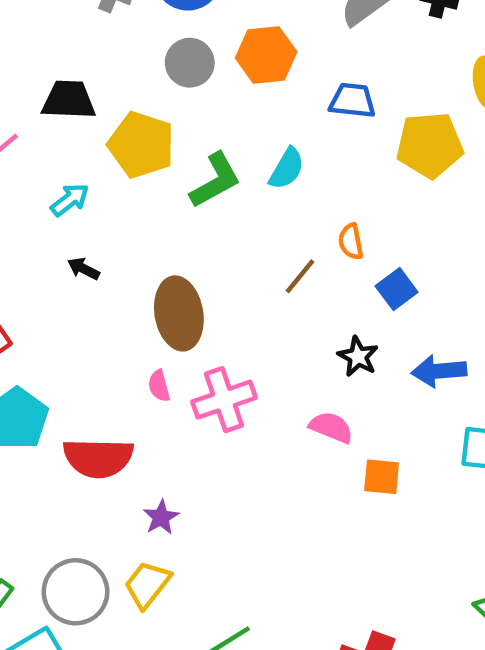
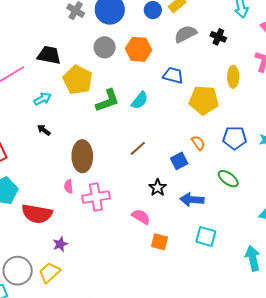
orange semicircle: (351, 242) -> (198, 143), moved, turned 147

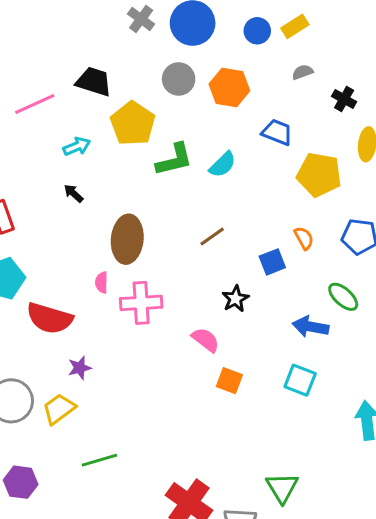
gray semicircle: (185, 34) -> (303, 72), size x0.6
black cross: (218, 37) -> (344, 99), moved
blue arrow: (192, 200) -> (311, 327), moved

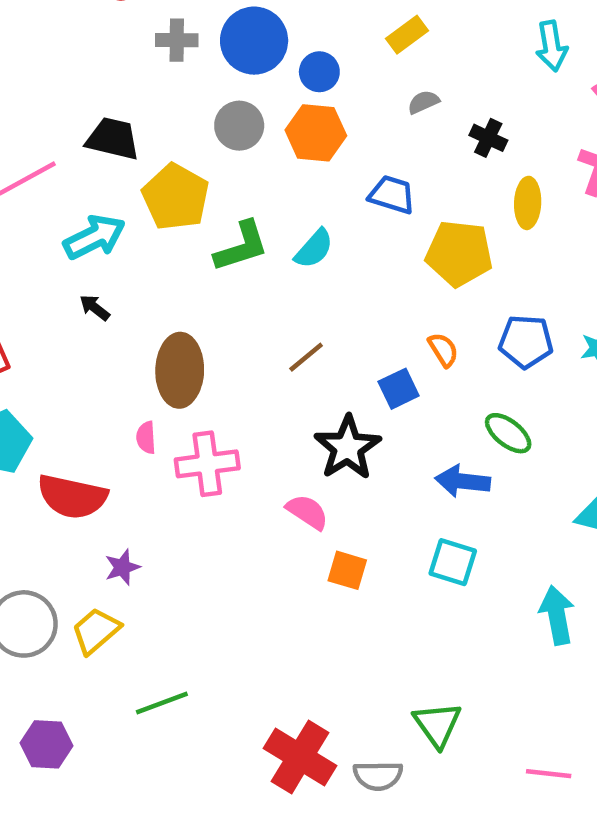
gray cross: (141, 19) -> (177, 40), turned -32
blue circle: (257, 31) -> (319, 72), moved
cyan arrow: (77, 146) -> (94, 237), size x1.5
black star: (235, 299) -> (348, 448), size x1.6

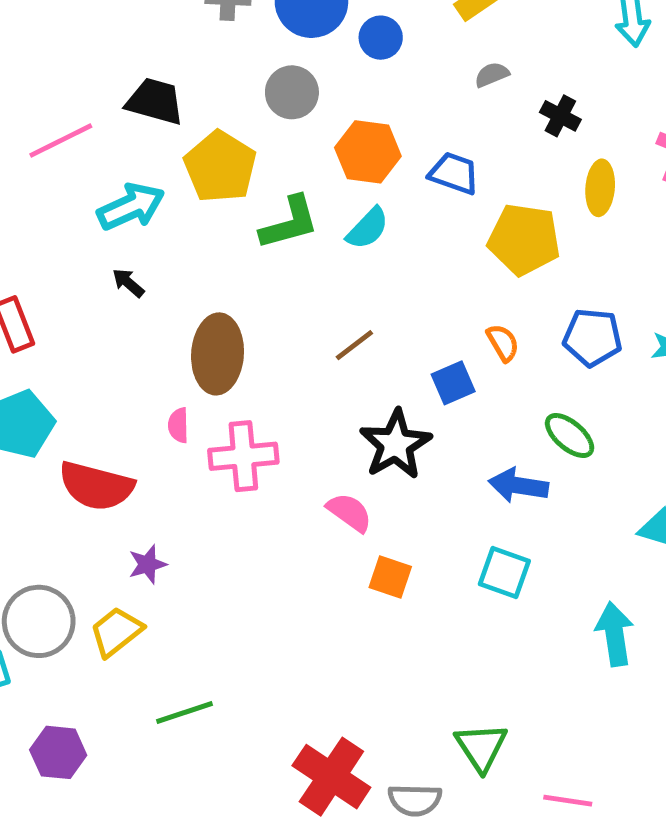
orange hexagon: (316, 133) -> (368, 152), moved
pink line: (549, 774) -> (568, 801), moved

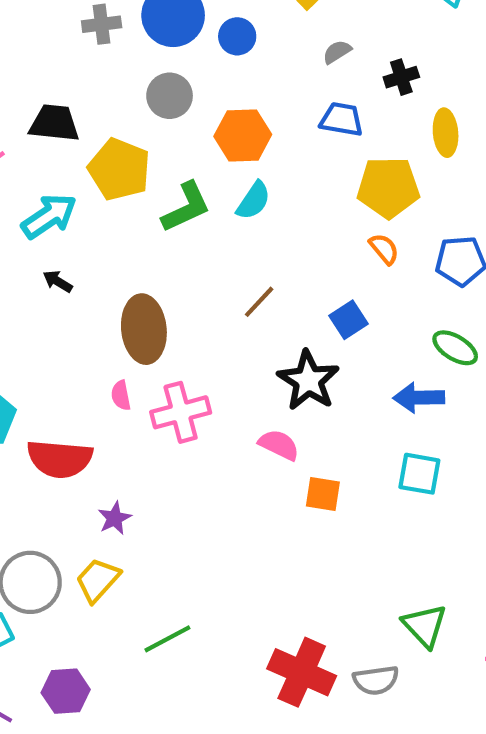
black cross: (560, 116) -> (401, 77), turned -36
blue trapezoid: (454, 173) -> (342, 119), moved
orange semicircle: (503, 343) -> (384, 249), moved

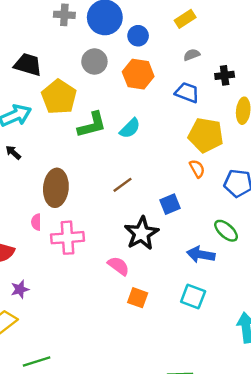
orange hexagon: (243, 135) -> (138, 74), moved

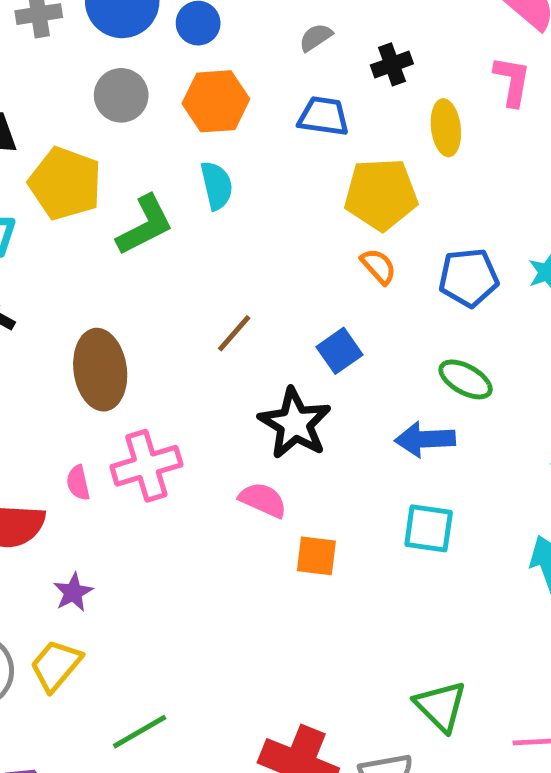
cyan semicircle: (130, 128) -> (217, 186), moved, turned -45
pink semicircle: (36, 222) -> (78, 483), moved

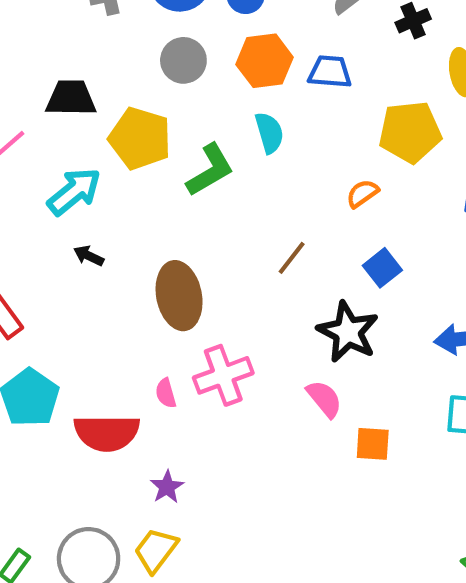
blue trapezoid: (324, 116) -> (330, 72), moved
orange semicircle: (378, 266) -> (362, 193), moved, turned -80
pink semicircle: (263, 500) -> (324, 399), turned 30

